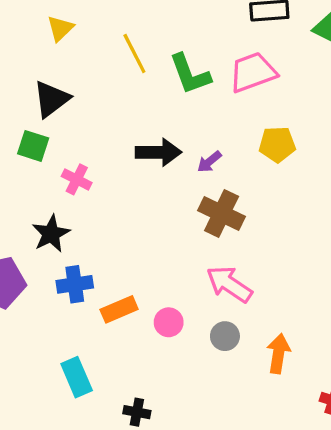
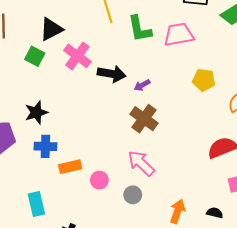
yellow pentagon: (277, 144) -> (204, 80), moved
pink cross: (77, 179) -> (77, 56), moved, size x1.5
orange arrow: (278, 354) -> (177, 211), moved

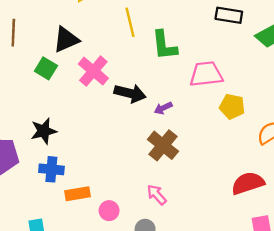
pink trapezoid: (179, 35) -> (206, 74), moved
pink arrow: (141, 163) -> (157, 195), size x0.7

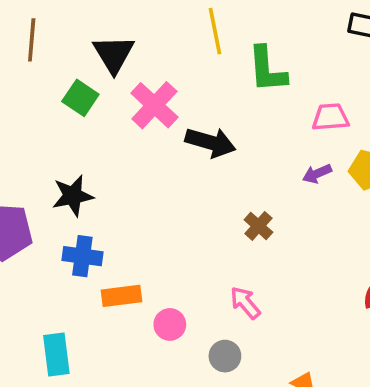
black triangle: (66, 40) -> (114, 54), turned -40
pink trapezoid: (206, 74) -> (330, 117), size x0.7
purple arrow: (163, 108) -> (317, 174), moved
brown cross: (163, 145) -> (258, 226), size x0.6

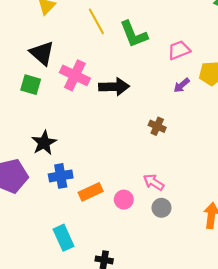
pink arrow: (245, 303) -> (154, 182), moved

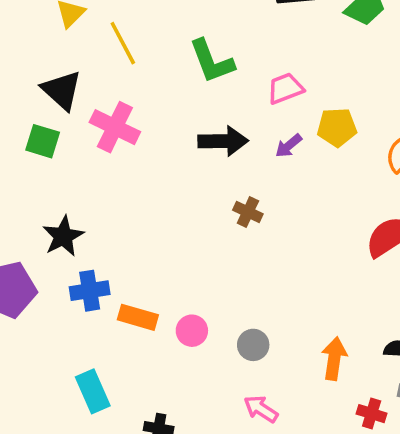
yellow line: (96, 21) -> (123, 43), moved
black arrow: (114, 87) -> (223, 141), moved
pink arrow: (154, 182) -> (261, 409), moved
orange rectangle: (91, 192) -> (138, 317), turned 40

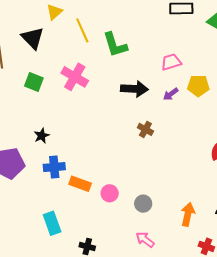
green L-shape: (212, 61) -> (115, 45), moved
black triangle: (62, 90) -> (33, 38), moved
black star: (63, 236) -> (42, 136), size x0.7

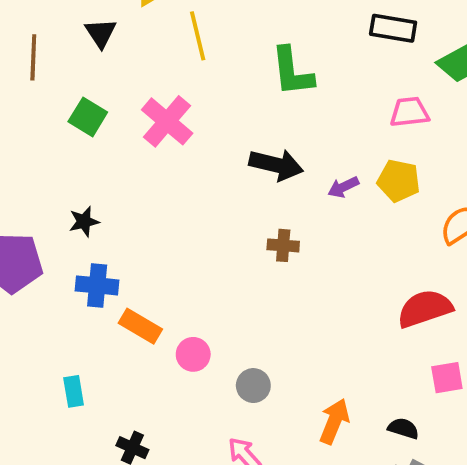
black triangle: (33, 38) -> (101, 33), size x0.7
green L-shape: (115, 45) -> (292, 72), moved
pink trapezoid: (171, 62) -> (409, 112), moved
brown cross: (145, 129) -> (283, 245), turned -35
cyan rectangle: (52, 223) -> (74, 391), size x0.7

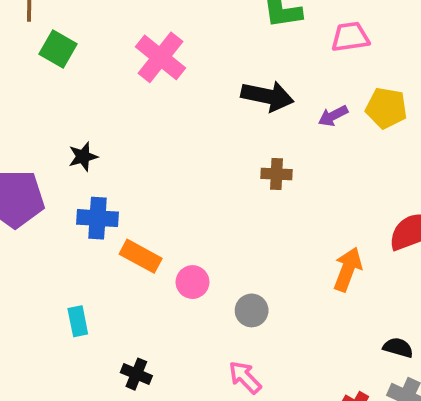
pink trapezoid: (409, 112) -> (350, 37), moved
green square: (88, 117) -> (58, 49), moved
orange arrow: (334, 421) -> (348, 269), moved

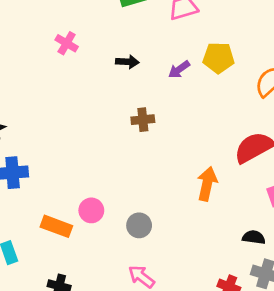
pink cross: (160, 57) -> (67, 43), moved, size x0.6
black arrow: (267, 96) -> (127, 62), size x0.6
orange rectangle: (141, 256) -> (56, 226), moved

